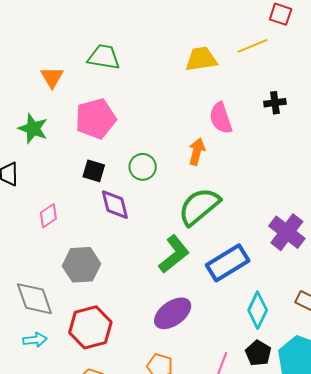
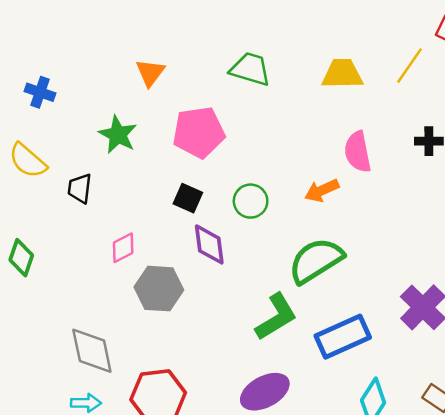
yellow line: (252, 46) -> (409, 66), turned -40
green trapezoid: (104, 57) -> (250, 69), moved
orange arrow: (197, 152) -> (322, 190), turned -136
gray hexagon: (81, 265) -> (159, 289), moved

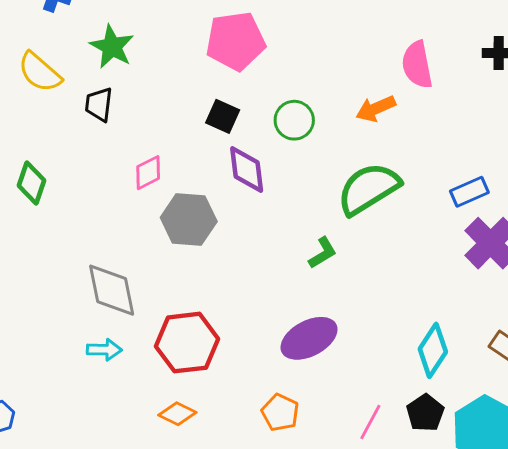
green star: (118, 135) -> (112, 47), moved
green L-shape: (276, 317) -> (323, 253), size x0.6
blue rectangle: (343, 337) -> (469, 192), moved, size x0.6

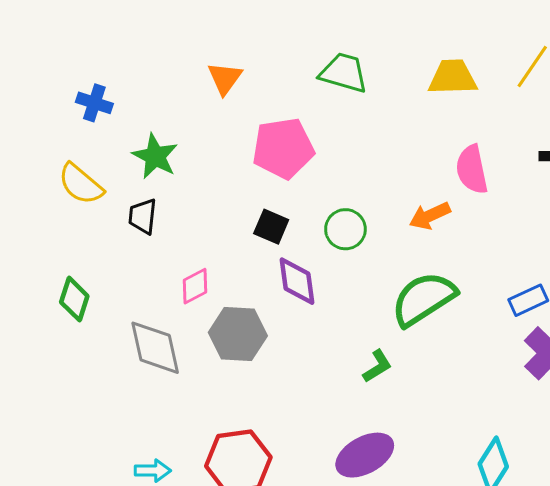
gray diamond: (112, 290) -> (155, 348), moved

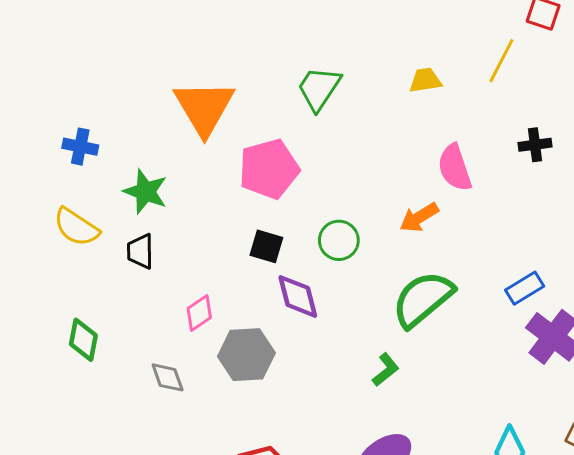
green trapezoid: (344, 73) -> (319, 88), turned -66
yellow trapezoid: (453, 77) -> (425, 80), size x0.7
orange triangle: (225, 78) -> (204, 108), size x1.8
gray diamond: (155, 348) -> (168, 377), size x0.6

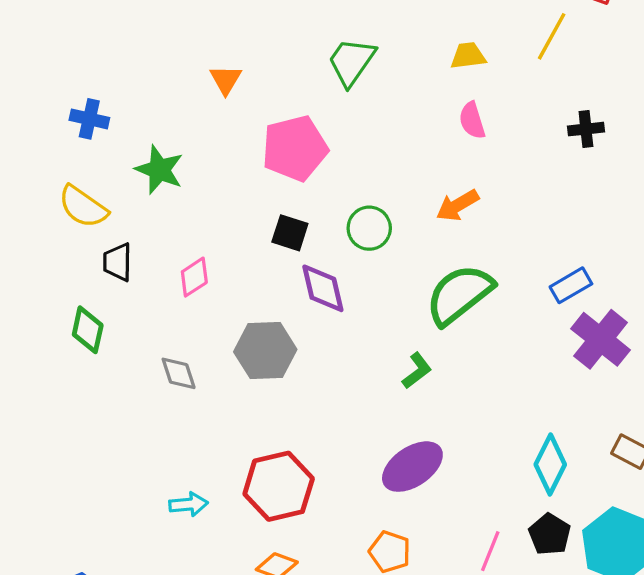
orange triangle: (204, 108) -> (226, 80), size x0.5
pink semicircle: (455, 168) -> (472, 120), moved, size x0.7
black trapezoid: (140, 251) -> (118, 262), moved
pink diamond: (199, 313) -> (194, 277), moved

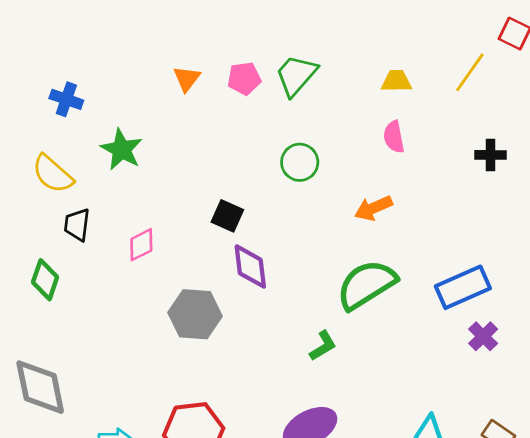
pink pentagon: (295, 148) -> (244, 79), moved, size x0.6
green circle: (369, 228) -> (300, 162), moved
blue rectangle: (571, 285) -> (463, 287), size x1.5
purple cross: (601, 339) -> (483, 336), size x0.6
gray diamond: (179, 373) -> (40, 387), moved, size x1.8

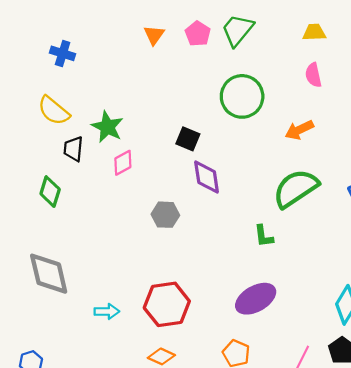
pink pentagon: (244, 79) -> (198, 34), turned -30
green star: (122, 149) -> (107, 127), moved
green circle: (300, 162) -> (242, 96), size x1.5
gray hexagon: (195, 314) -> (165, 215), size x0.7
green L-shape: (323, 346) -> (264, 236), turned 115

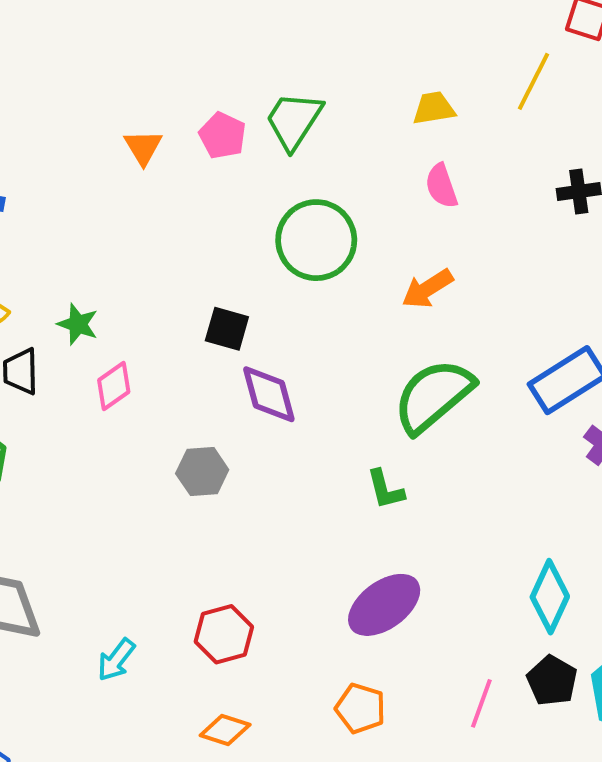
green star: (107, 127) -> (78, 324), size x0.7
red hexagon: (167, 304) -> (224, 634), size x0.7
cyan arrow: (107, 311) -> (116, 660), turned 135

